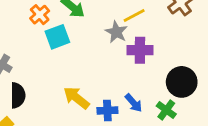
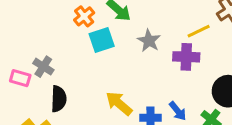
yellow line: (134, 16) -> (199, 31), moved
gray star: (116, 32) -> (149, 41), moved

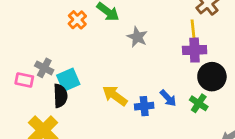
yellow line: (199, 31) -> (193, 30), moved, turned -66
cyan square: (102, 40) -> (68, 80), moved
purple cross: (186, 57) -> (195, 50), moved

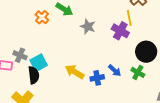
purple cross: (195, 50) -> (120, 31), moved, turned 36

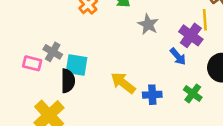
cyan square: (39, 63) -> (77, 65), turned 30
blue arrow: (115, 70) -> (178, 57), moved
green cross: (138, 72) -> (193, 93), moved

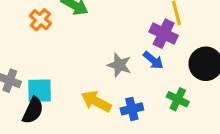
gray star: (148, 24) -> (119, 65), moved
black semicircle: (68, 81) -> (33, 110), turned 35

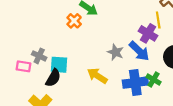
orange cross: (40, 20) -> (74, 21), moved
blue arrow: (153, 60) -> (139, 51), size x1.5
blue cross: (132, 109) -> (135, 83), moved, size x1.6

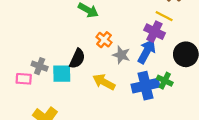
yellow line: (158, 20) -> (164, 16), turned -49
orange cross: (74, 21) -> (104, 40), moved
blue arrow: (139, 51) -> (147, 51), turned -100
black semicircle: (53, 78) -> (77, 59), moved

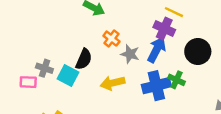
cyan square: (62, 74) -> (68, 75), turned 30
yellow arrow: (104, 82) -> (113, 83), turned -40

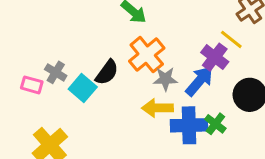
orange cross: (111, 39) -> (147, 55), size x1.6
gray star: (130, 54) -> (165, 79), turned -30
yellow arrow: (113, 83) -> (157, 108), moved

